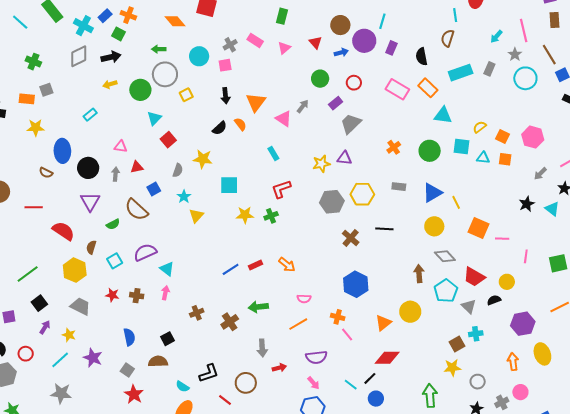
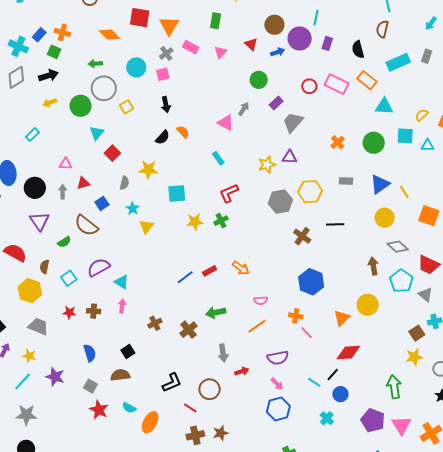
red circle: (354, 83) -> (309, 86), moved
orange triangle: (256, 102) -> (169, 26), moved
cyan semicircle: (183, 386) -> (129, 408), moved

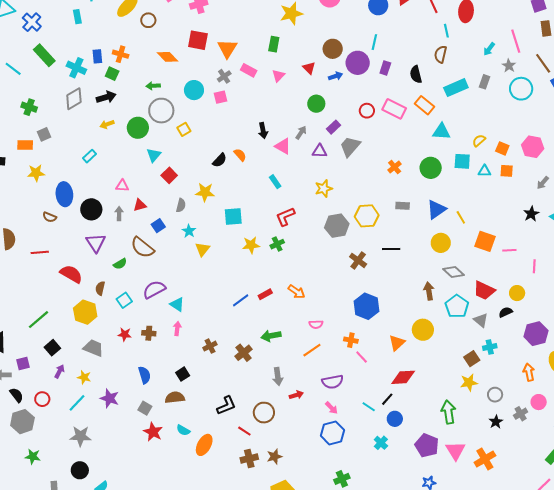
blue rectangle: (39, 35) -> (97, 56), turned -48
black arrow: (166, 105) -> (263, 131), moved
purple triangle: (289, 157) -> (320, 151), moved

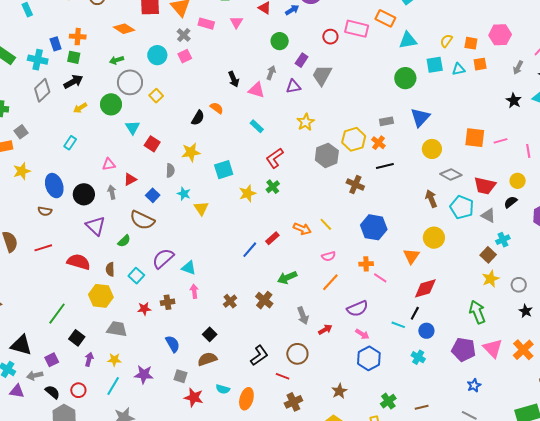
orange cross: (395, 167) -> (378, 143), moved
yellow line: (461, 217) -> (326, 224), moved
brown star: (274, 456) -> (339, 391), moved

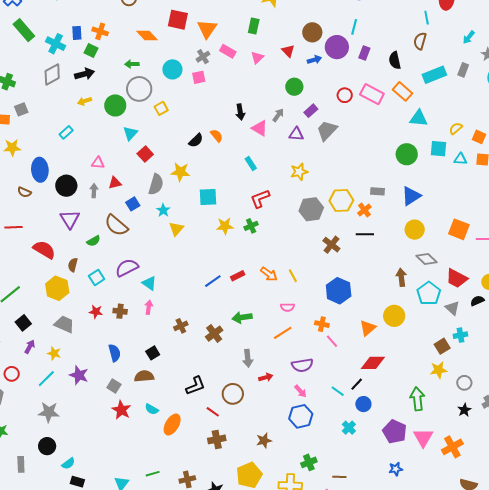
gray semicircle: (170, 170) -> (156, 184), size x1.5

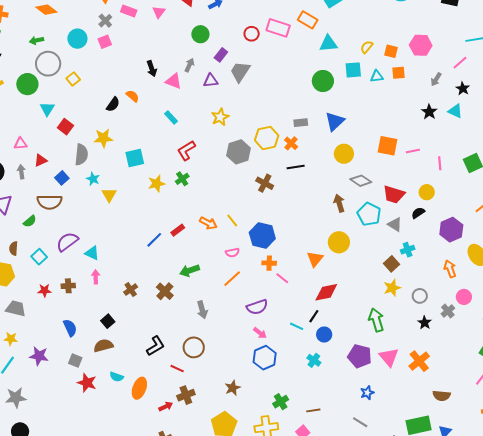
brown semicircle: (116, 225) -> (49, 202), turned -30
blue hexagon: (339, 291) -> (262, 235), moved
red arrow: (266, 377) -> (166, 406), moved

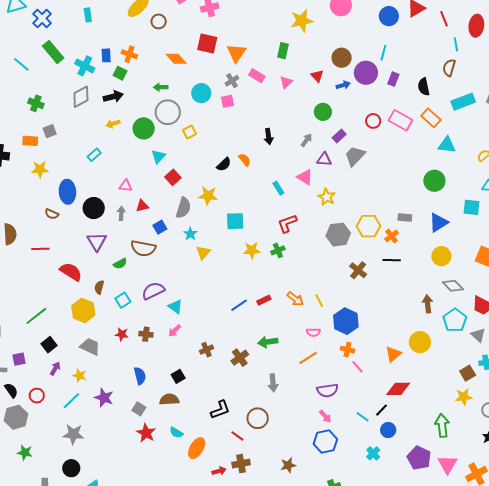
cyan square: (353, 70) -> (472, 207), moved
pink triangle: (174, 81) -> (305, 177), moved
yellow star: (220, 117) -> (327, 197), turned -30
pink arrow: (96, 277) -> (175, 331), turned -144

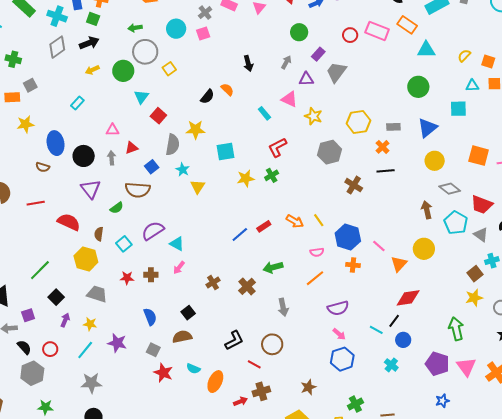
yellow hexagon: (369, 226) -> (358, 122), moved
pink line: (358, 367) -> (379, 246), moved

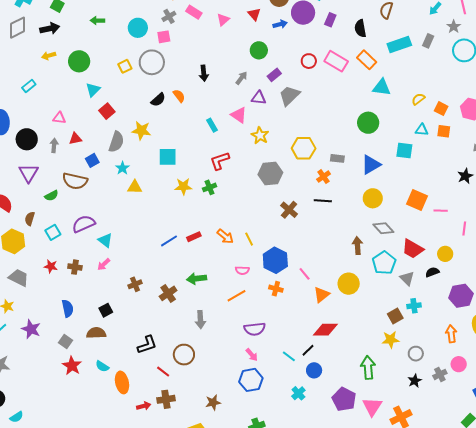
gray circle: (145, 52) -> (152, 62), moved
yellow triangle: (198, 187) -> (135, 187), turned 49
orange ellipse: (215, 382) -> (122, 382), turned -45

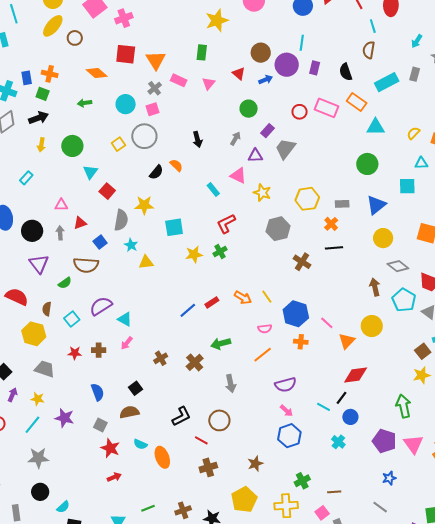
yellow arrow: (49, 56) -> (41, 145), turned -56
red arrow: (144, 406) -> (114, 477), moved

